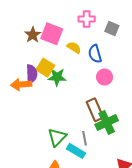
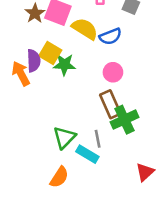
yellow semicircle: (74, 47) -> (85, 29), size x1.5
blue semicircle: (95, 54) -> (110, 36), turned -96
pink circle: (105, 77) -> (113, 72), moved
orange arrow: (21, 84) -> (21, 74), turned 66

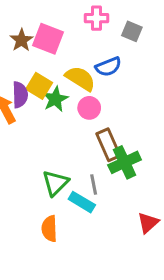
yellow semicircle: (85, 29) -> (80, 78), moved
green star: (64, 65) -> (55, 99), turned -30
pink circle: (113, 72) -> (89, 108), moved
orange semicircle: (59, 177) -> (49, 229), turned 145

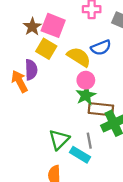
yellow square: (39, 86) -> (46, 49), moved
green star: (55, 99) -> (86, 95), moved
brown rectangle: (108, 145) -> (101, 109), turned -60

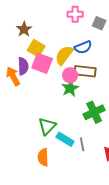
pink square: (53, 25) -> (42, 63), moved
yellow semicircle: (79, 57) -> (64, 55), turned -85
brown rectangle: (101, 109) -> (85, 71), moved
gray line: (89, 141) -> (82, 144), moved

